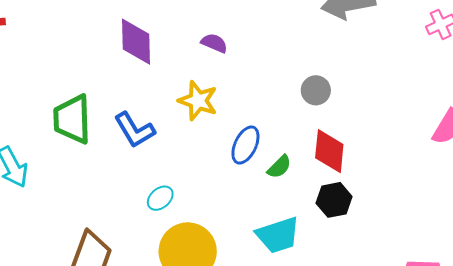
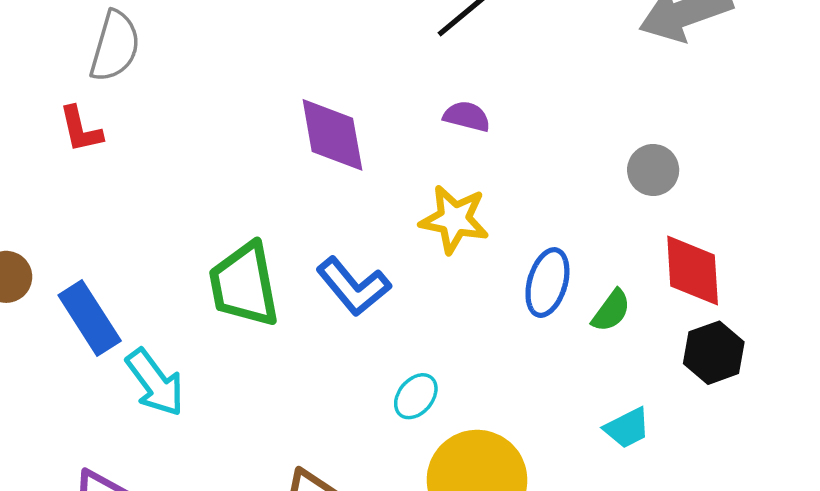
cyan trapezoid: (278, 235) -> (627, 428), size x0.6

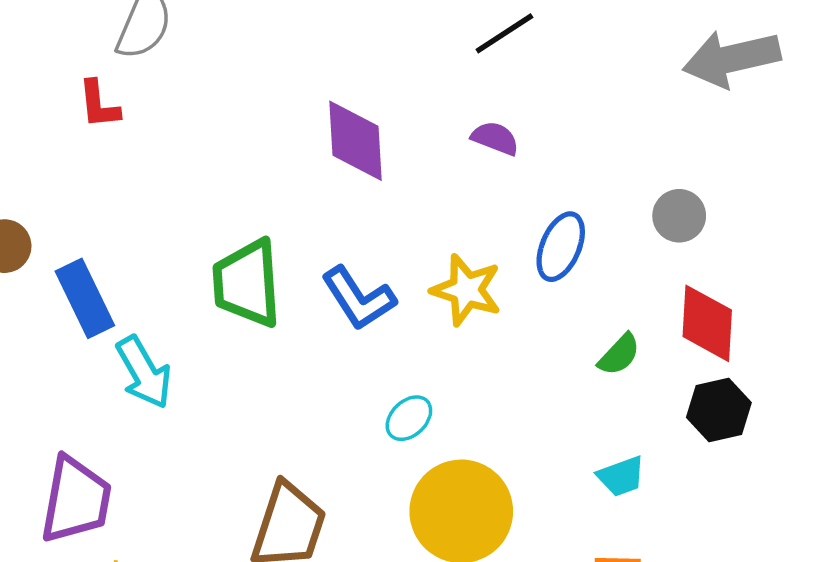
yellow star: (454, 219) -> (466, 290), moved
blue ellipse: (547, 283) -> (561, 247), moved

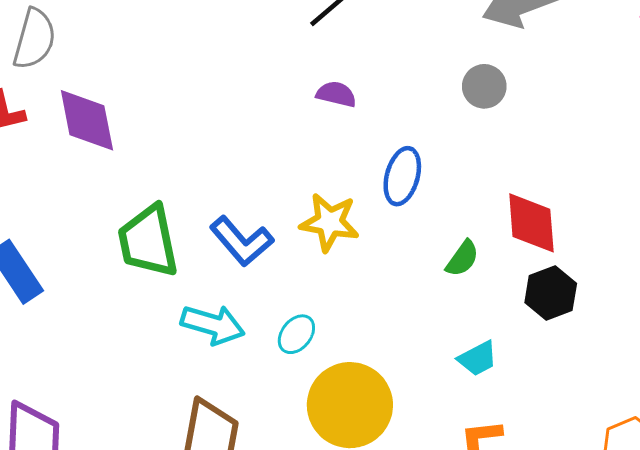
purple diamond: (355, 141) -> (87, 120), moved
gray circle: (679, 216) -> (484, 86), moved
cyan arrow: (144, 372) -> (213, 325), moved, turned -36

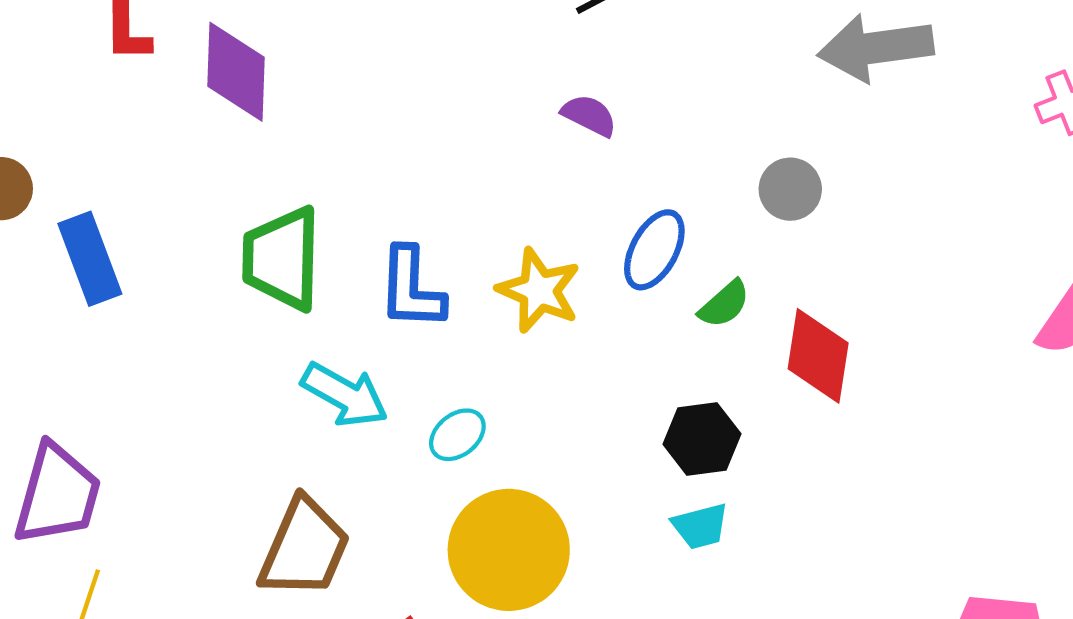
gray circle: (484, 86) -> (790, 189), moved
blue L-shape: (242, 241) -> (411, 288), turned 30
green semicircle: (462, 258) -> (724, 304), moved
black hexagon: (551, 293) -> (702, 439), moved

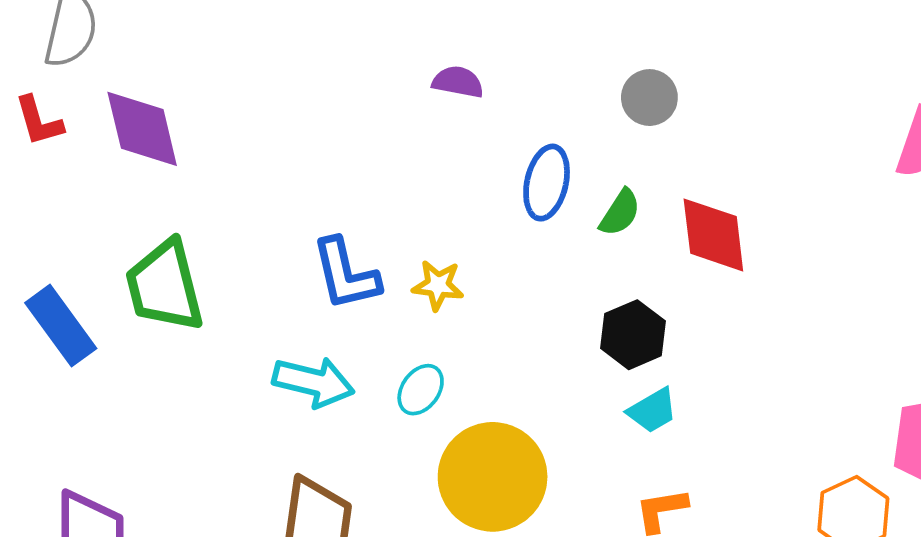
green trapezoid: (282, 259) -> (165, 286), moved
yellow star: (539, 290) -> (438, 285), moved, size x0.7

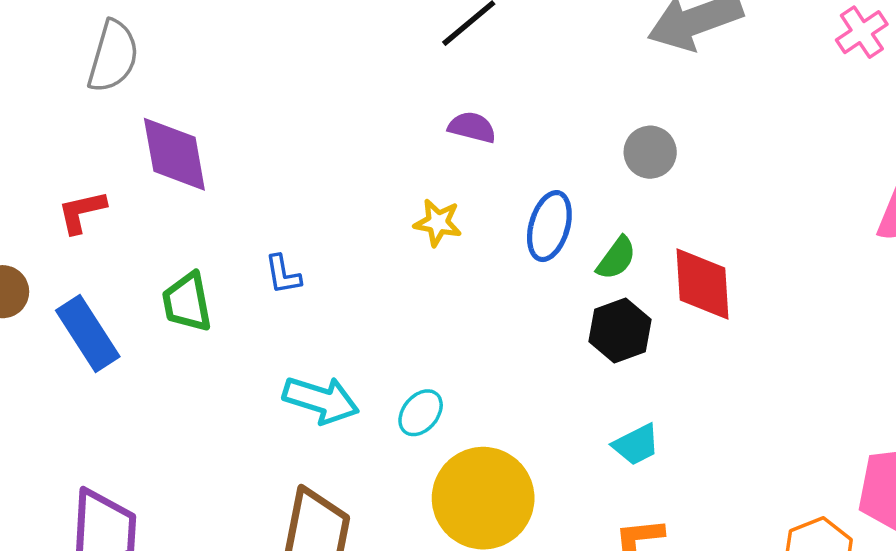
red L-shape: (39, 121) -> (82, 212), moved, turned 90
blue L-shape: (346, 274) -> (283, 274), moved, size x0.6
yellow star: (438, 285) -> (438, 223), moved
green trapezoid: (165, 286) -> (187, 302), size x0.7
black hexagon: (633, 335) -> (620, 330), moved

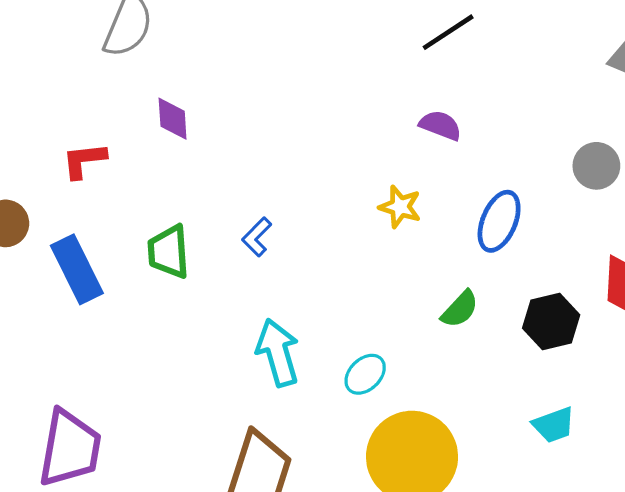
purple diamond: (174, 154) -> (173, 119), size x0.6
green semicircle: (616, 258) -> (460, 309), moved
blue L-shape: (283, 274) -> (257, 237), turned 48
cyan arrow: (321, 400) -> (278, 353), turned -130

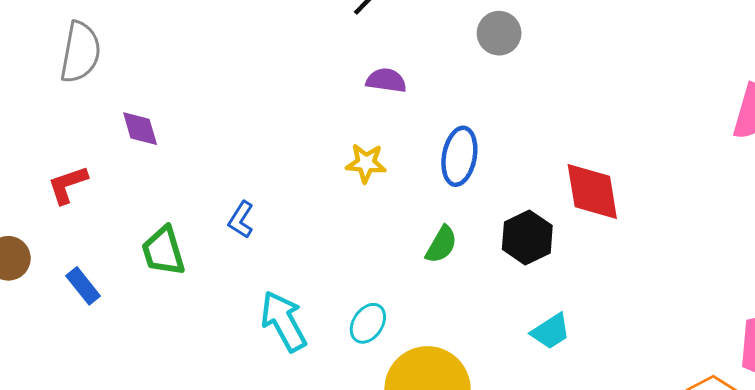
gray circle: (596, 166) -> (499, 33), moved
blue rectangle: (77, 269) -> (83, 286), size x0.6

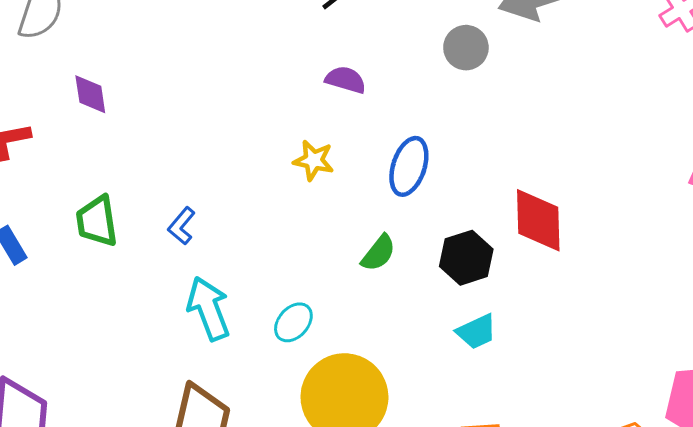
blue L-shape: (241, 220) -> (182, 226), moved
cyan trapezoid: (551, 331) -> (476, 332), moved

